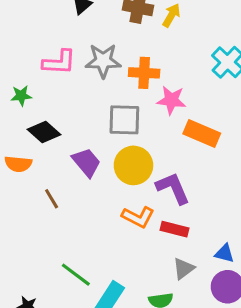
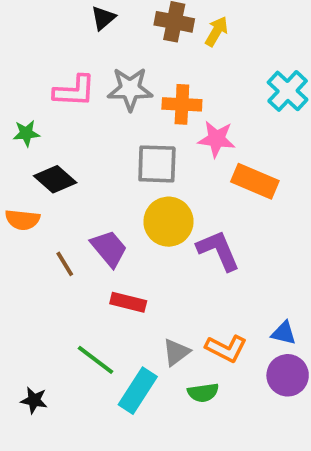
purple trapezoid: (86, 162) -> (109, 248), moved
orange L-shape: (138, 217) -> (226, 348), moved
red rectangle: (174, 229) -> (128, 302), moved
gray triangle: (184, 269) -> (176, 352), moved

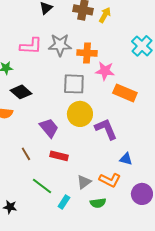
brown line: (65, 264) -> (26, 154), moved
blue triangle: (284, 333) -> (126, 159), moved
cyan rectangle: (138, 391) -> (64, 202), size x0.6

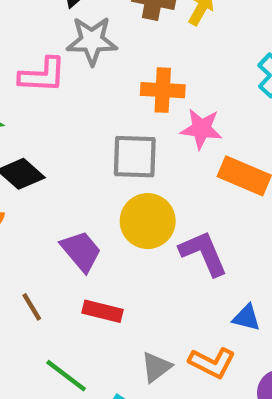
gray star: (60, 45) -> (92, 41), moved

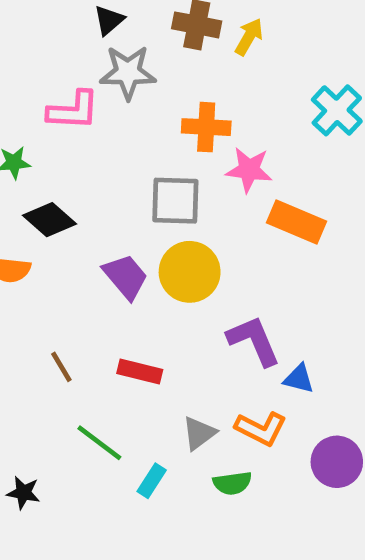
purple trapezoid: (81, 251) -> (125, 277), moved
purple L-shape: (203, 253) -> (254, 341), moved

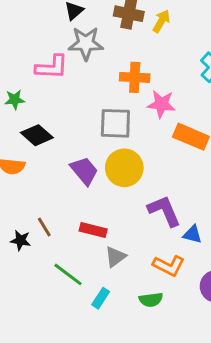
gray triangle: (199, 433) -> (115, 257), moved
black star: (23, 493) -> (21, 240), moved

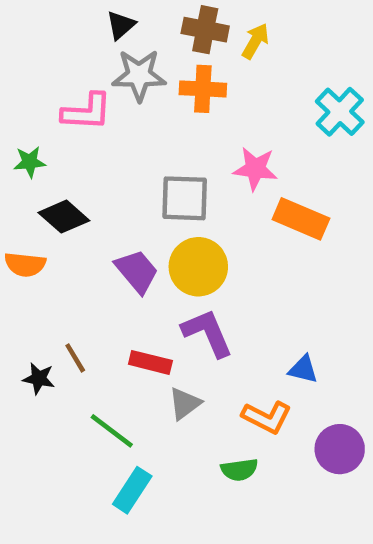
orange cross: (135, 77) -> (203, 89), moved
purple L-shape: (164, 211) -> (207, 333), moved
cyan rectangle: (101, 298) -> (132, 490), moved, size x1.4

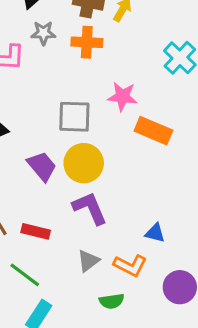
gray star: (139, 75) -> (43, 33), size x0.7
red rectangle: (150, 362) -> (36, 231), moved
gray triangle: (185, 404) -> (88, 261), moved

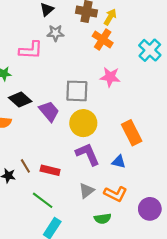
orange cross: (87, 42) -> (103, 39), moved, turned 30
orange rectangle: (153, 131) -> (132, 133), moved, turned 40
purple trapezoid: (42, 166) -> (49, 111), moved
blue triangle: (155, 233) -> (119, 162), moved

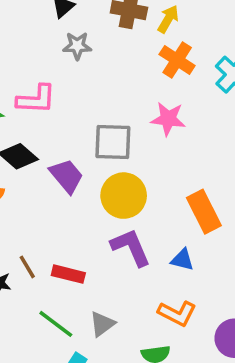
orange cross: (103, 39) -> (177, 60), moved
pink L-shape: (31, 50) -> (36, 99), moved
gray triangle: (87, 191) -> (102, 324), moved

